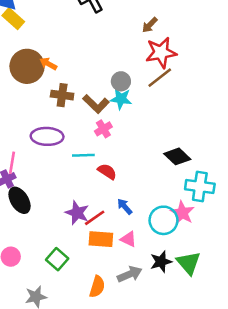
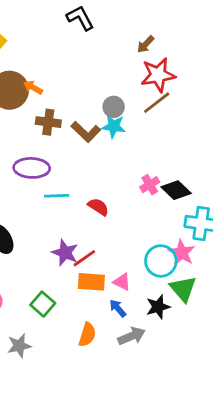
pink cross: (103, 129) -> (150, 185), moved
cyan line: (83, 155) -> (57, 196), moved
blue arrow: (125, 207) -> (118, 308), moved
green triangle: (189, 263) -> (183, 289), moved
gray arrow: (130, 274) -> (132, 336), moved

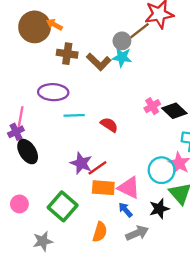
brown line: (157, 103) -> (138, 32), moved
pink triangle: (122, 282) -> (129, 188), size x1.5
green square: (43, 304) -> (63, 206), size x1.4

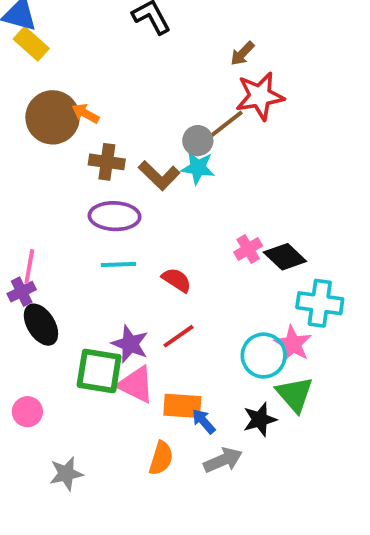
purple ellipse: (53, 92) -> (115, 216), moved
red line: (97, 168) -> (178, 336), moved
orange rectangle: (103, 188) -> (182, 406), moved
pink triangle: (129, 188) -> (136, 385), moved
green square: (63, 206) -> (99, 371), moved, turned -32

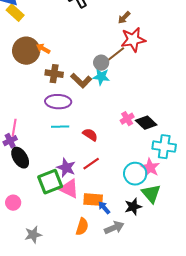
green square: (99, 371) -> (50, 182), turned -30

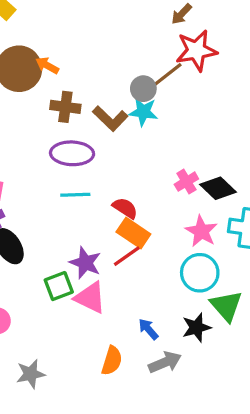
pink star: (150, 168) -> (201, 231), moved
green square: (50, 182) -> (59, 286), size x0.7
orange rectangle: (93, 200) -> (133, 233), moved, turned 30

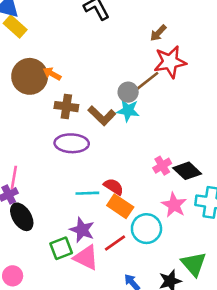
cyan line: (75, 195) -> (87, 193), moved
red line: (127, 256) -> (115, 243), moved
cyan circle: (200, 273) -> (146, 229), moved

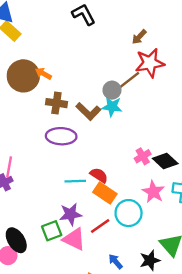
black ellipse: (22, 217) -> (16, 240), moved
purple star: (82, 230) -> (71, 214), turned -30

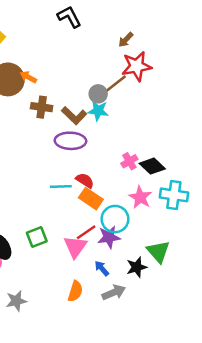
purple ellipse: (61, 136) -> (70, 141), moved
purple star: (71, 214) -> (109, 237), moved
pink triangle: (74, 239) -> (75, 247), moved, turned 40

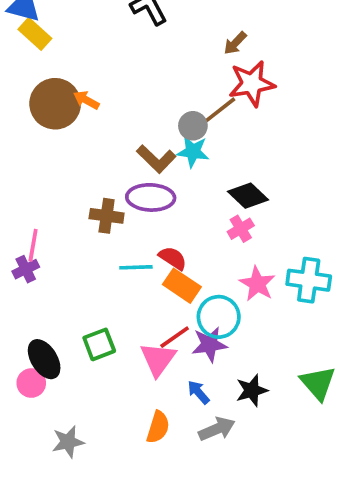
brown cross: (42, 107) -> (107, 216), moved
black diamond: (152, 166) -> (248, 196), moved
green triangle: (158, 252) -> (318, 383), moved

